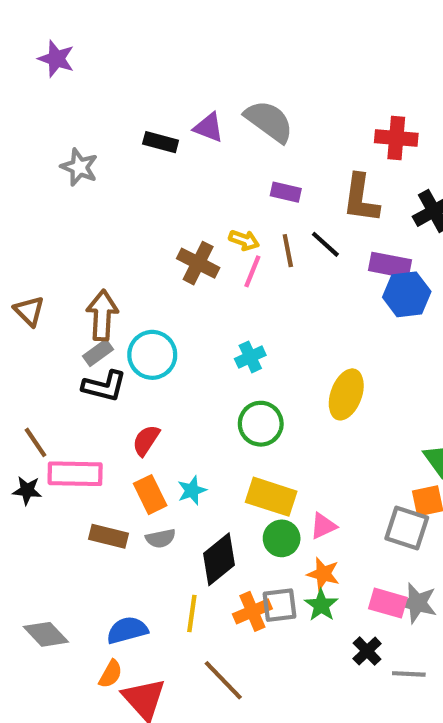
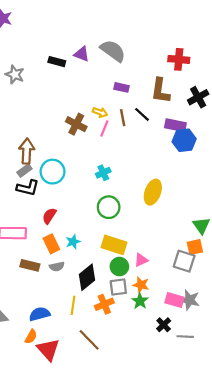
gray square: (279, 605) -> (118, 287), moved

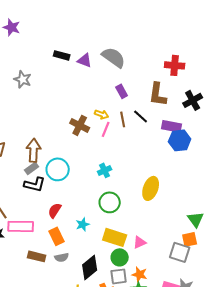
black rectangle: (57, 62) -> (62, 55), moved
purple rectangle: (122, 87) -> (122, 91), turned 48
cyan star: (73, 242) -> (83, 224), moved
pink triangle: (141, 260) -> (140, 242), moved

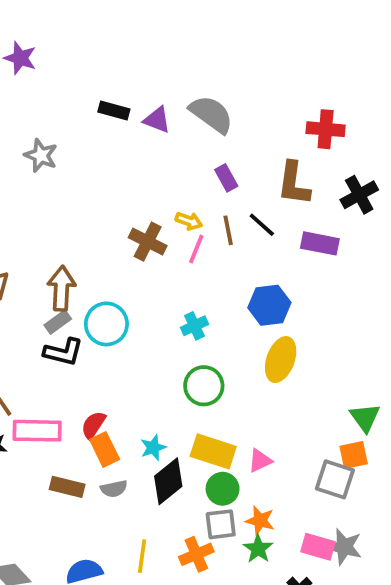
blue hexagon: (180, 140) -> (269, 305), moved
red semicircle: (55, 210) -> (93, 425), moved
cyan star: (83, 224) -> (153, 448), moved
black diamond: (90, 267) -> (168, 481), moved

